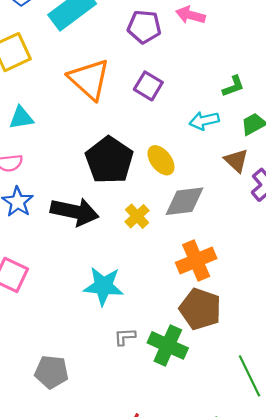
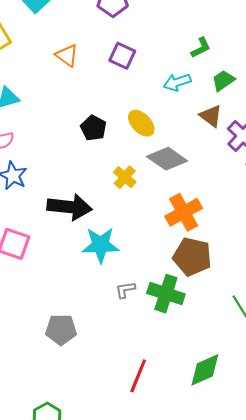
orange triangle: (89, 79) -> (67, 55), size x0.6
black pentagon: (109, 160) -> (93, 128), size x0.6
gray diamond: (184, 201) -> (167, 159), turned 48
black arrow: (75, 212) -> (69, 207), moved

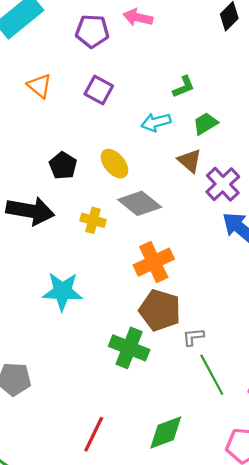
yellow cross: (125, 177) -> (93, 220), turned -30
black arrow: (69, 207) -> (30, 211), moved
gray L-shape: (125, 290) -> (193, 337), moved

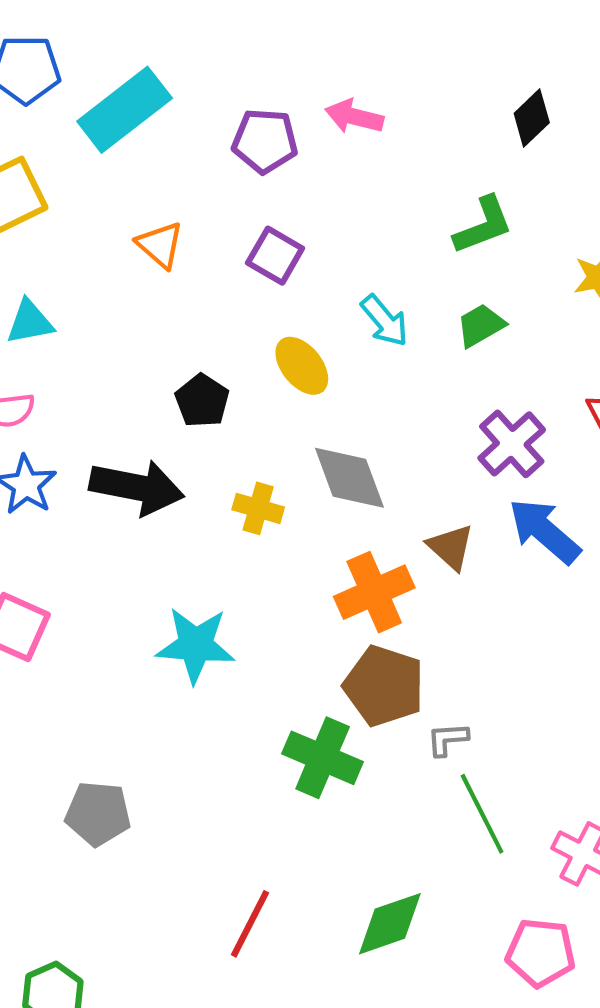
green L-shape: (184, 87) -> (483, 225), moved, size x1.4
cyan arrow: (156, 122) -> (385, 321), turned -116
brown triangle: (190, 161) -> (451, 547), moved
yellow ellipse: (114, 164) -> (302, 366), moved
gray diamond: (140, 203) -> (349, 478), turned 30

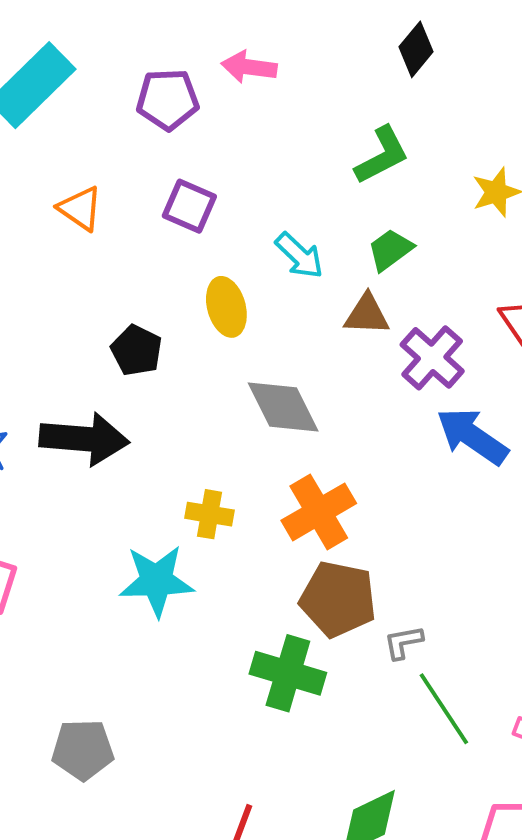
yellow ellipse: (302, 366) -> (226, 307), turned 30
yellow cross: (258, 508) -> (210, 514), moved
brown triangle: (451, 547) -> (367, 315), moved, turned -33

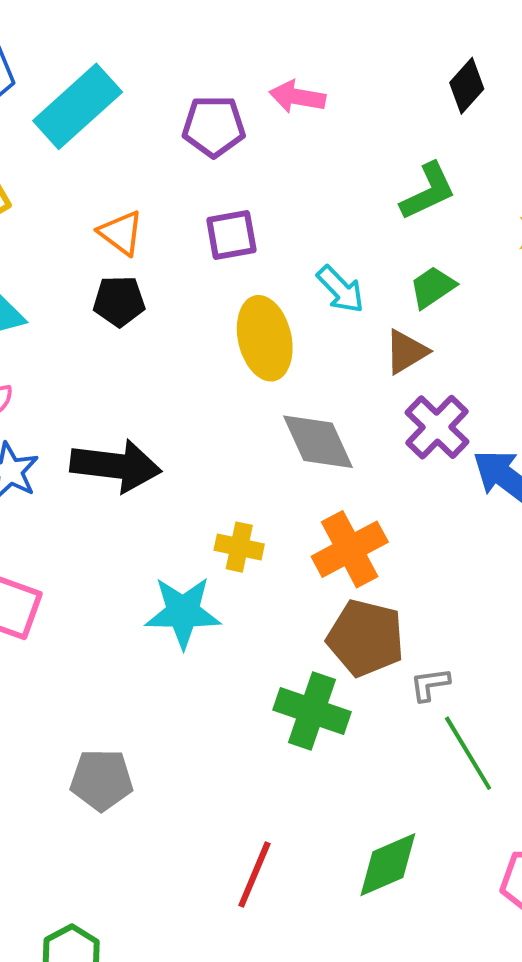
purple square: (189, 206) -> (231, 235), turned -36
yellow ellipse: (226, 307) -> (265, 338), size x1.4
brown triangle: (367, 315) -> (406, 352), turned -36
black pentagon: (136, 350) -> (119, 301), moved, turned -30
purple cross: (432, 358) -> (437, 427), moved

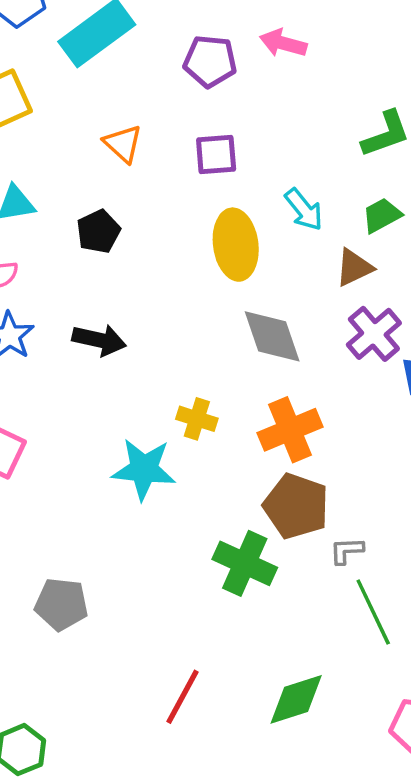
black pentagon: (119, 301) -> (98, 231), moved, turned -30
black arrow: (116, 466) -> (99, 340), size x0.7

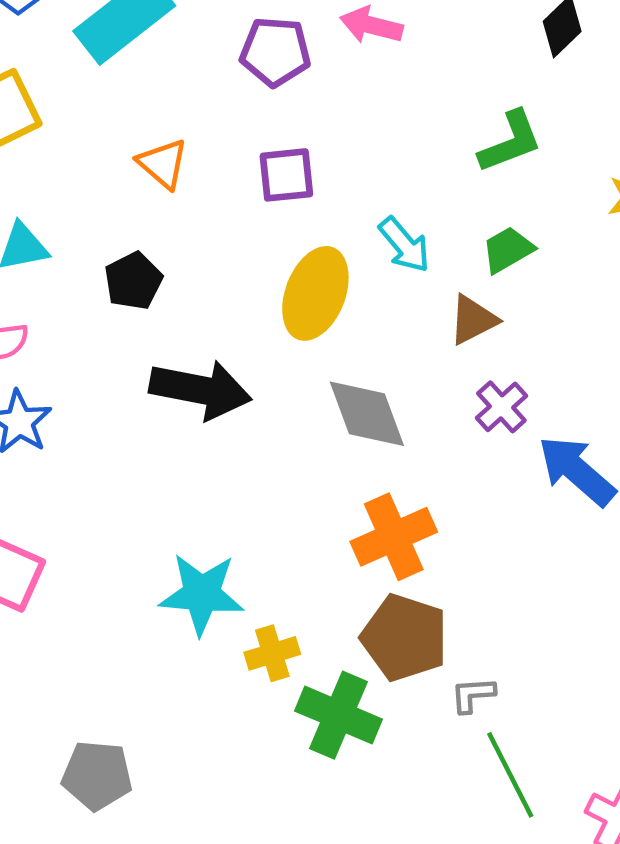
yellow ellipse: (236, 245) -> (315, 293), turned 30
purple cross: (374, 334) -> (501, 407), size x0.7
black arrow: (99, 340) -> (200, 390), moved, size x1.4
yellow cross: (197, 419) -> (272, 653), moved, turned -33

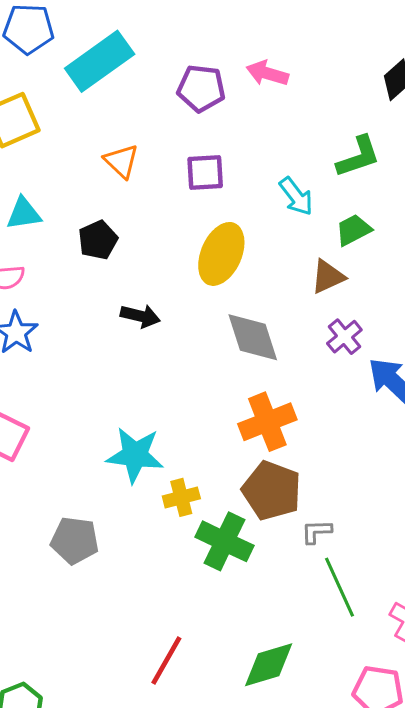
cyan arrow: (404, 245) -> (296, 196), moved
black arrow: (200, 390) -> (140, 316), size x0.6
gray pentagon: (97, 775) -> (75, 540), moved

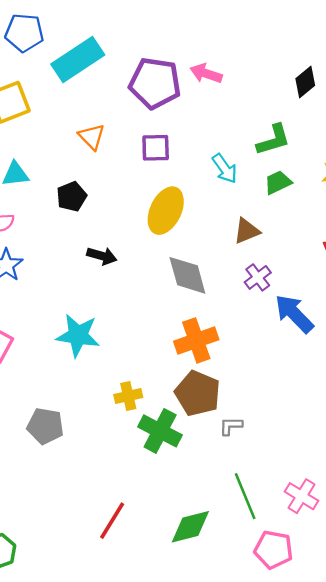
purple pentagon: (201, 88) -> (155, 83), size x1.4
green trapezoid: (353, 230) -> (278, 182), moved
cyan star: (135, 455) -> (78, 335), moved
green line: (339, 587) -> (245, 496), moved

